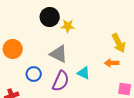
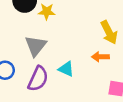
gray triangle: (59, 54) -> (36, 46), turned 42

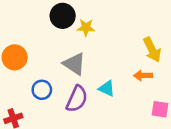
gray triangle: (36, 46) -> (74, 64), turned -35

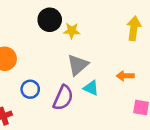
yellow arrow: (152, 50) -> (134, 28), moved, turned -145
gray triangle: (74, 64) -> (78, 65), moved, turned 45

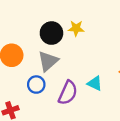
black circle: (50, 20) -> (51, 33), moved
gray triangle: (78, 65) -> (48, 61), moved

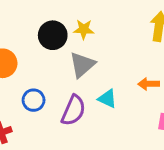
gray triangle: (48, 61) -> (82, 65), moved

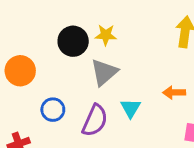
cyan triangle: (107, 99) -> (131, 108), turned 36

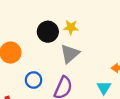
cyan triangle: (131, 108) -> (104, 88), moved

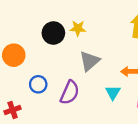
gray triangle: (70, 54) -> (90, 61), moved

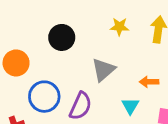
yellow star: (78, 28) -> (119, 27), moved
blue circle: (38, 84) -> (44, 97), size x1.5

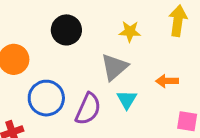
yellow star: (119, 27) -> (130, 32), moved
cyan triangle: (130, 106) -> (127, 100), moved

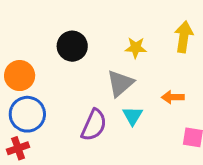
blue circle: (46, 98) -> (27, 114), moved

